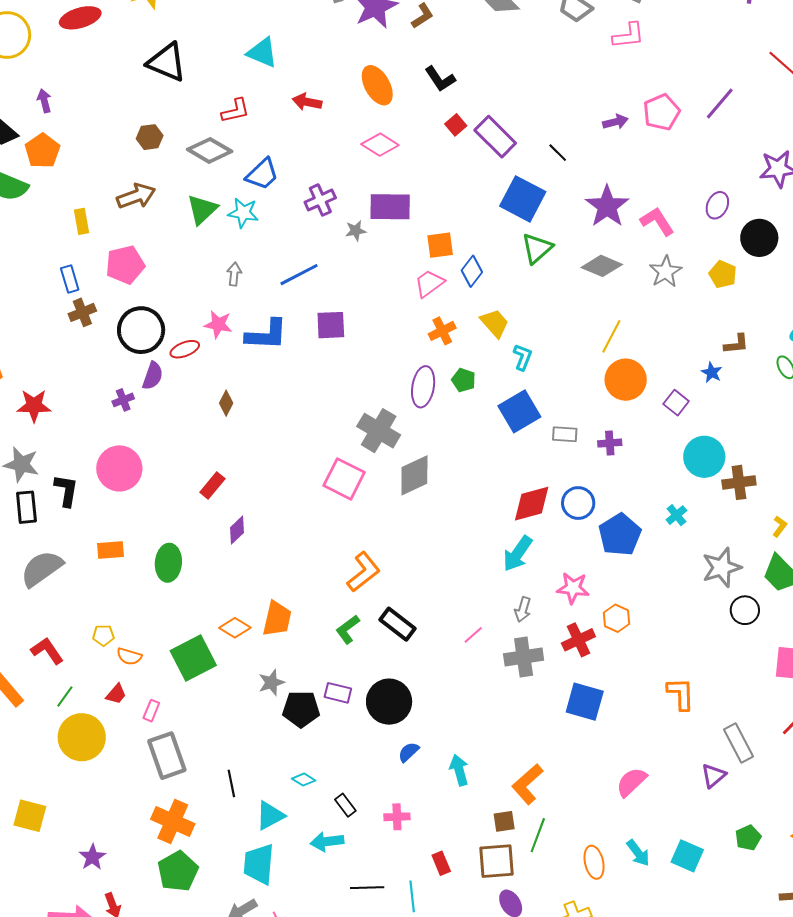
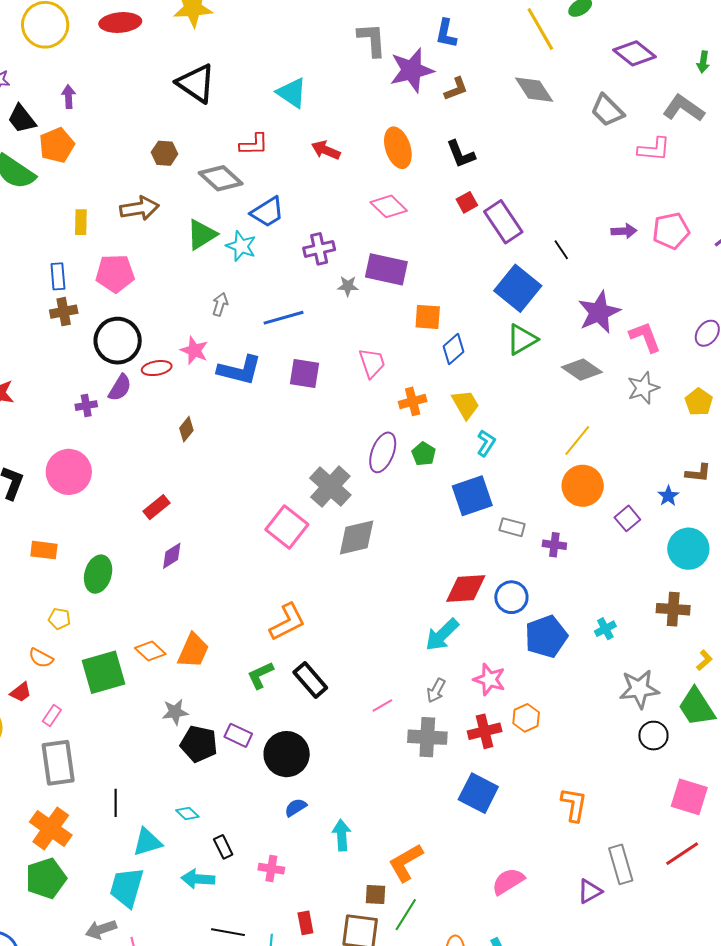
pink trapezoid: (429, 283) -> (372, 363), moved, turned 96
cyan circle: (704, 457) -> (688, 549), moved
yellow pentagon: (103, 635) -> (59, 619), moved

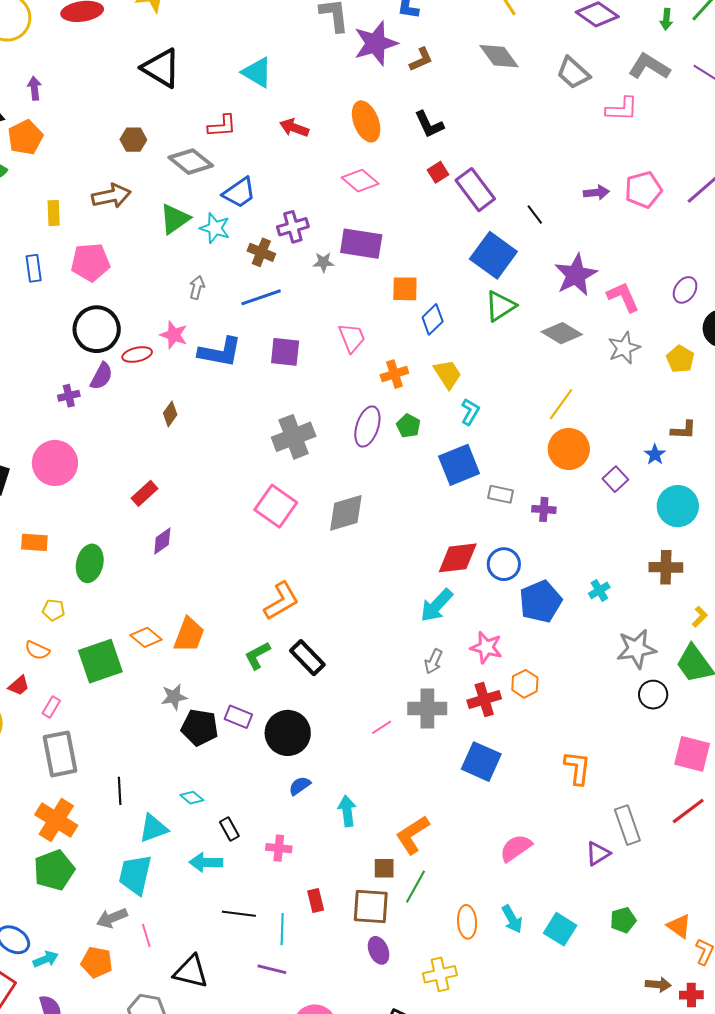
brown cross: (64, 312) -> (261, 252), moved, turned 36
gray cross: (330, 487) -> (294, 437), moved, turned 30
pink line: (382, 706) -> (382, 727), moved

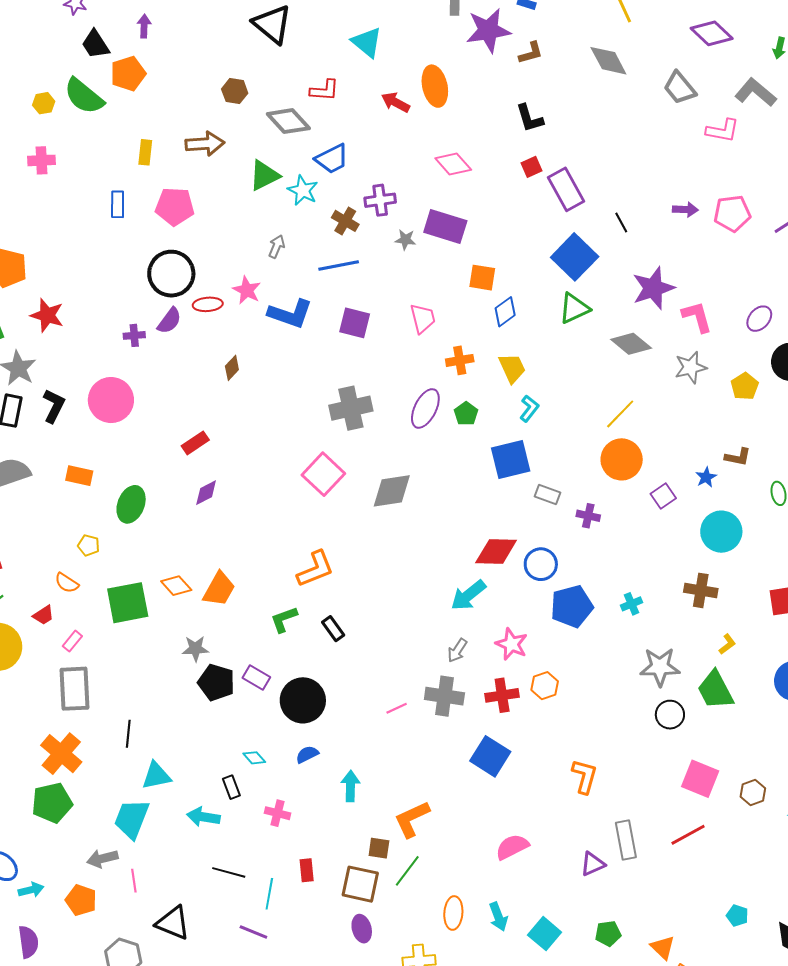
orange ellipse: (366, 121) -> (435, 86), moved
black rectangle: (307, 658) -> (333, 629), size x0.7
cyan diamond: (192, 798) -> (254, 758), moved

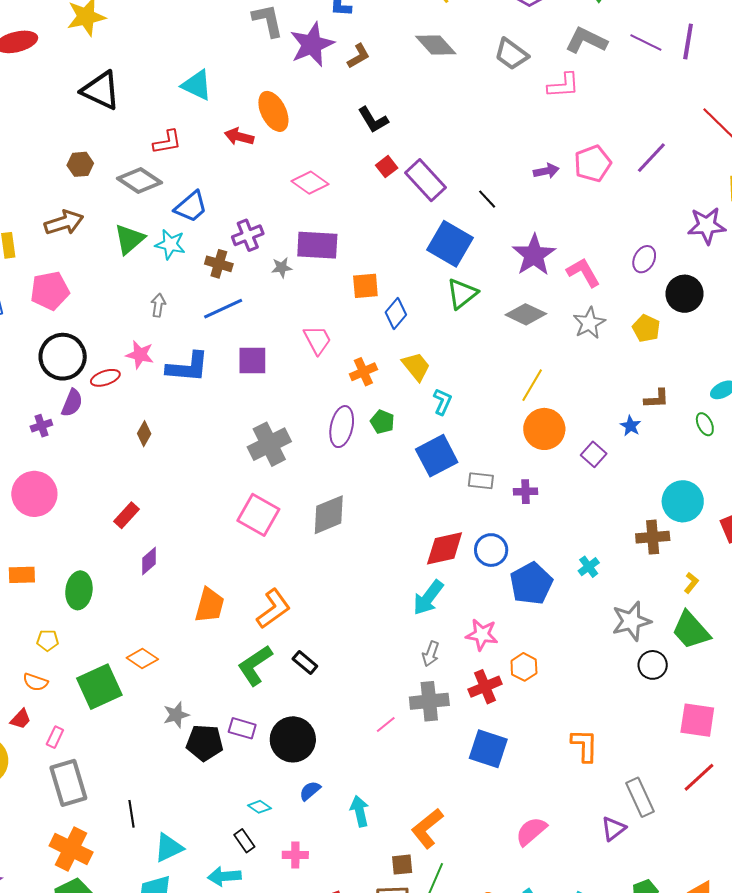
cyan circle: (721, 532) -> (683, 501), moved
orange trapezoid: (219, 589) -> (210, 605), moved
green L-shape: (284, 619) -> (255, 665), size x1.4

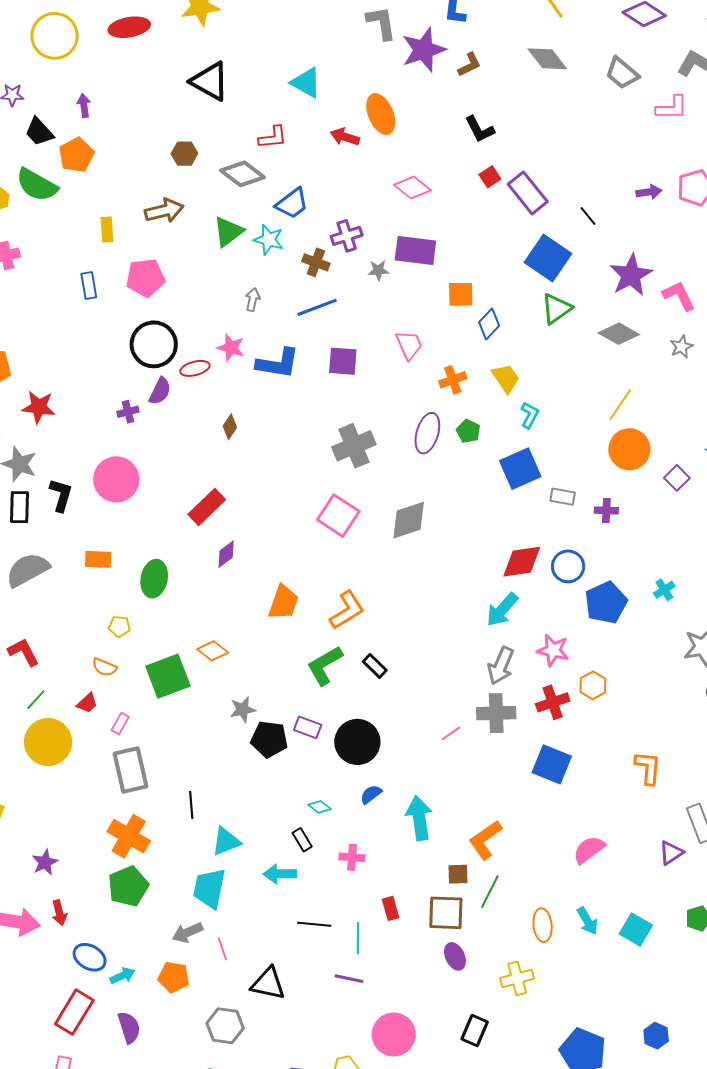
gray star: (589, 323) -> (681, 347), size x0.7
red rectangle: (127, 515) -> (207, 507), size x1.4
gray arrow: (431, 654) -> (501, 666), size x1.5
cyan arrow: (360, 811) -> (419, 818), size x1.4

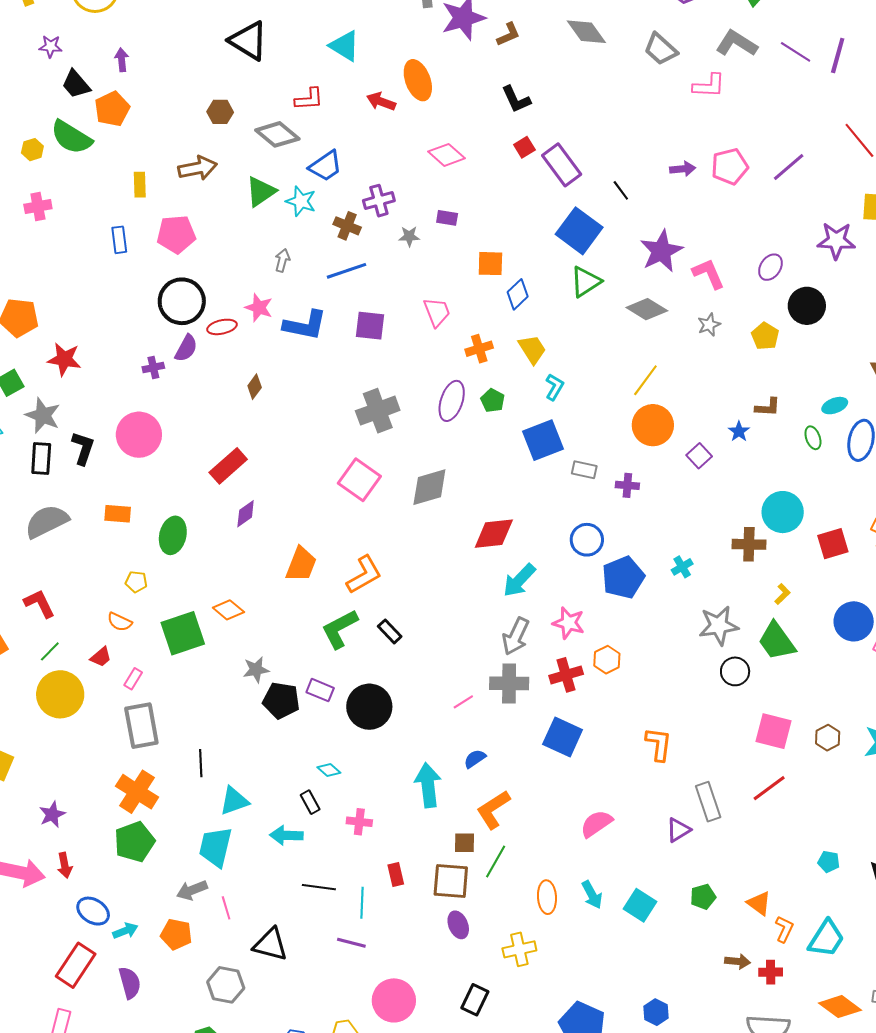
purple rectangle: (415, 250) -> (447, 218), size x0.5
red diamond: (522, 562) -> (494, 534), moved
blue semicircle: (371, 794) -> (475, 759), moved

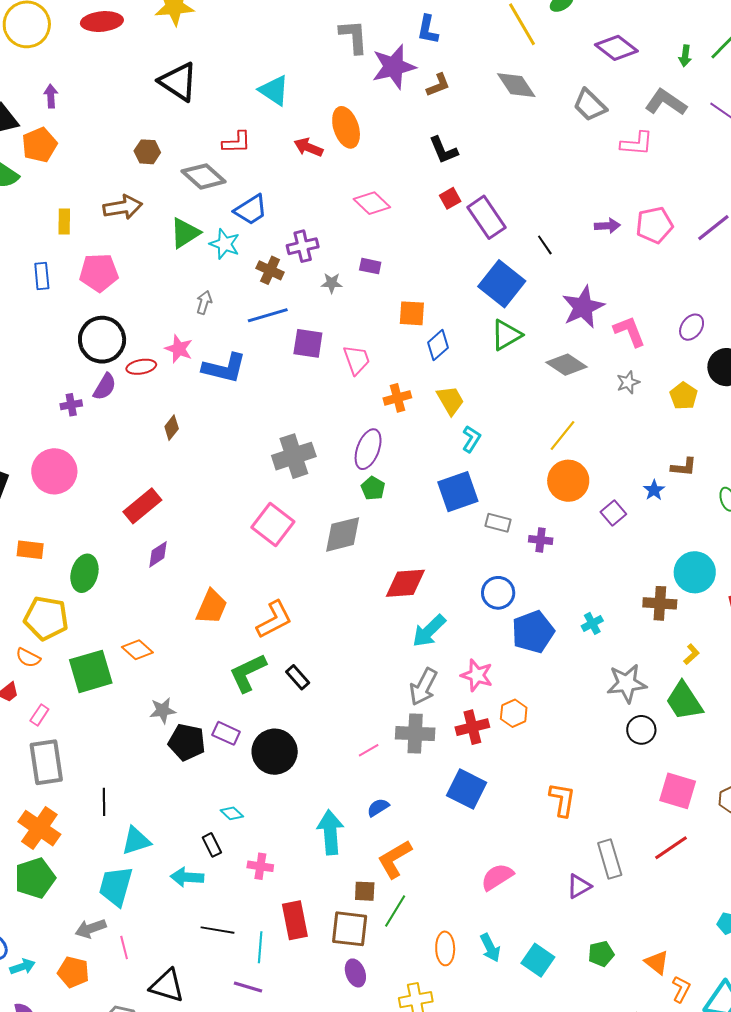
purple square: (370, 326) -> (308, 343), moved
green pentagon: (493, 401) -> (373, 488), moved
yellow pentagon: (136, 582) -> (46, 618), size x2.0
red rectangle: (396, 874) -> (295, 920), size x1.6

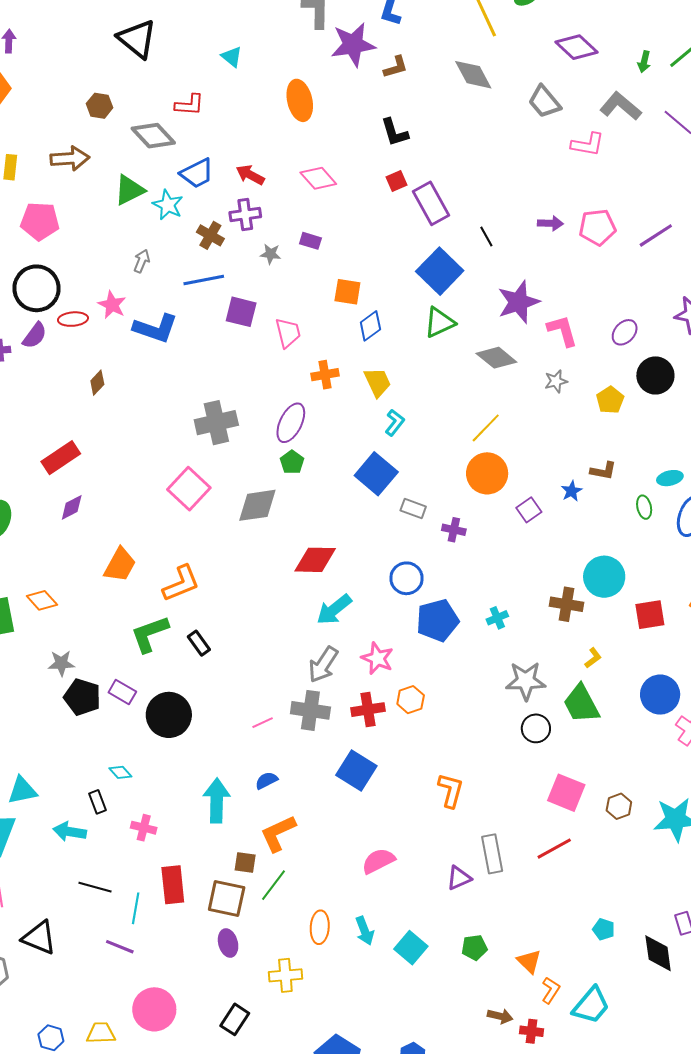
cyan triangle: (274, 90) -> (232, 57), size x0.7
red arrow: (308, 147) -> (250, 175), moved
blue square: (458, 492) -> (376, 474), turned -36

